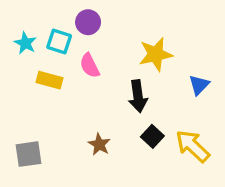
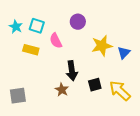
purple circle: (88, 22) -> (78, 22), moved
yellow star: (156, 54) -> (102, 46), moved
black arrow: (138, 96) -> (72, 71), moved
black square: (152, 136) -> (95, 85), turned 32

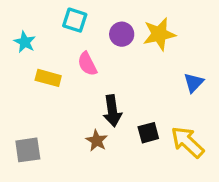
cyan square: (37, 26) -> (75, 20), moved
yellow star: (102, 46) -> (159, 34), moved

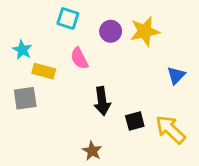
cyan star: (25, 42) -> (22, 50), moved
brown star: (97, 141) -> (92, 151), moved
gray square: (28, 150) -> (25, 98), moved

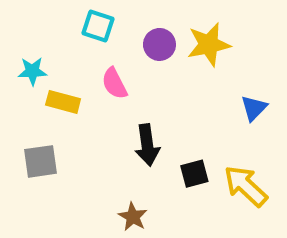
cyan star: (22, 50) -> (32, 71), turned -30
gray square: (25, 98) -> (41, 161), moved

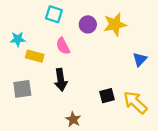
black arrow: (147, 145) -> (61, 80), moved

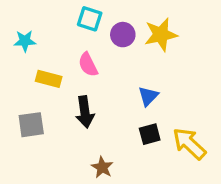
cyan square: (54, 14) -> (90, 19), moved
cyan star: (18, 39) -> (25, 41), moved
blue triangle: (140, 59) -> (148, 96), moved

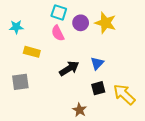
yellow star: (161, 35) -> (105, 23), turned 30
pink semicircle: (88, 65) -> (58, 33), moved
black arrow: (85, 112) -> (69, 68), moved, turned -114
brown star: (102, 167) -> (80, 110), moved

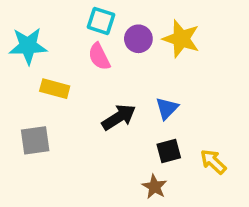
cyan star: (16, 27) -> (28, 46), size x1.5
yellow arrow: (124, 94) -> (213, 162), size x0.7
brown star: (80, 110) -> (154, 187), moved

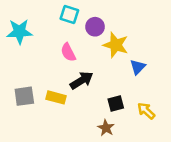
yellow star: (181, 39) -> (116, 45), moved
pink semicircle: (99, 57) -> (68, 52), moved
yellow rectangle: (55, 89) -> (56, 97), moved
blue triangle: (167, 108) -> (138, 67), moved

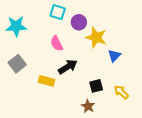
gray square: (24, 96) -> (17, 64), moved, turned -30

